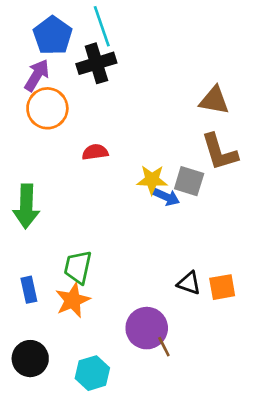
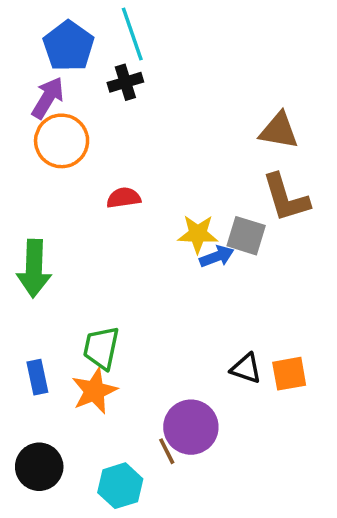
black cross: (96, 63) -> (125, 82), size x0.7
blue arrow: (167, 197) -> (217, 256), turned -45
brown line: (164, 347) -> (167, 451), moved

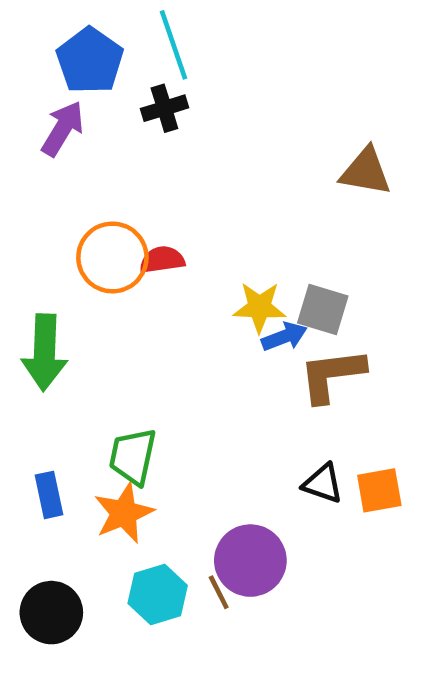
orange circle: (62, 141) -> (112, 257), moved
brown L-shape: (286, 198) -> (332, 375), moved, turned 100
cyan hexagon: (120, 486) -> (158, 594), moved

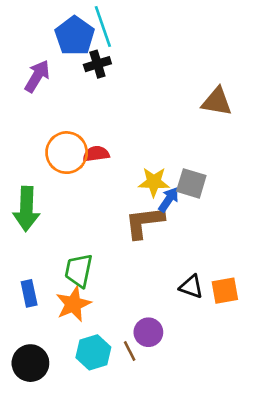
blue pentagon: (90, 61) -> (75, 36), moved
blue arrow: (284, 337) -> (169, 199), turned -35
brown L-shape: (332, 375) -> (144, 222), moved
purple circle: (250, 561) -> (148, 332), size x0.7

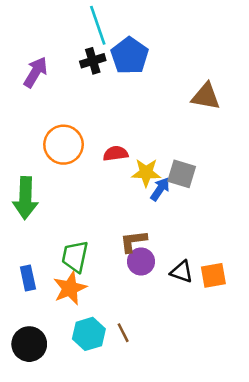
blue pentagon: (75, 36) -> (130, 56), moved
red semicircle: (96, 154) -> (116, 154), moved
brown L-shape: (144, 222) -> (133, 241), moved, size x0.7
purple circle: (148, 332) -> (141, 262), moved

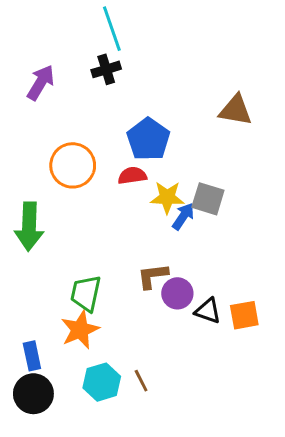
blue pentagon: (130, 56) -> (148, 139), moved
purple circle: (141, 262) -> (177, 293), moved
blue rectangle: (28, 278) -> (32, 356), moved

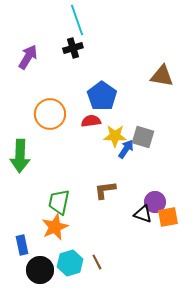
purple circle: (177, 293) -> (155, 202), moved
black circle: (33, 394) -> (40, 270), moved

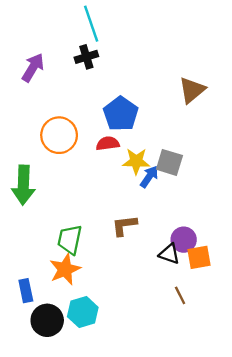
brown triangle: (162, 76) -> (192, 90), turned -50
brown line: (97, 262) -> (180, 295), moved

